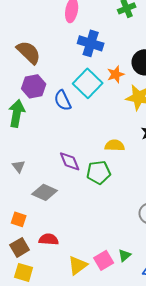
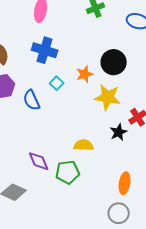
blue cross: (91, 43) -> (45, 50), moved
cyan square: (88, 83) -> (57, 83), size x0.5

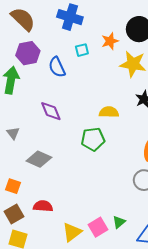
cyan square: (57, 83) -> (82, 50), turned 32
purple diamond: (39, 161) -> (51, 111), moved

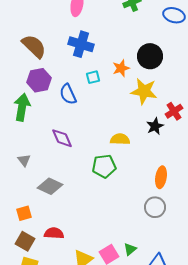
orange square: (13, 186) -> (24, 213), turned -35
brown square: (14, 214) -> (25, 241), turned -30

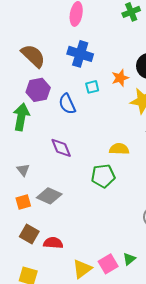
orange square: (24, 213) -> (23, 202), moved
brown square: (25, 241) -> (29, 234), moved

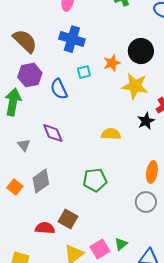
gray triangle: (23, 170) -> (24, 145), moved
green pentagon: (103, 176) -> (95, 180), moved
gray diamond: (49, 196) -> (41, 181), turned -60
orange square: (23, 202) -> (15, 187), turned -35
brown square: (29, 234) -> (68, 219), moved

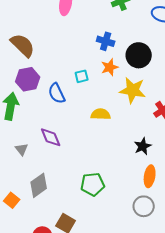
blue cross: (72, 39) -> (106, 41), moved, size x0.7
black star: (146, 121) -> (143, 146), moved
yellow semicircle: (111, 134) -> (101, 114), moved
orange square: (15, 187) -> (12, 200), moved

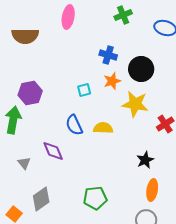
brown semicircle: (23, 45) -> (25, 36), moved, turned 136
blue semicircle: (57, 93) -> (74, 125), moved

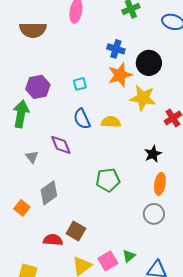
orange star: (112, 81) -> (120, 75), size x1.4
cyan square: (84, 90) -> (80, 84), moved
green pentagon: (95, 198) -> (108, 180), moved

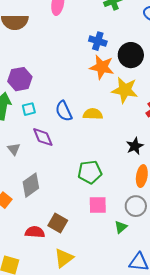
orange star: (120, 75) -> (102, 67), turned 30
cyan square: (80, 84) -> (29, 109), moved
green triangle: (129, 256) -> (121, 227), moved
pink square: (108, 261) -> (98, 205), moved, turned 30

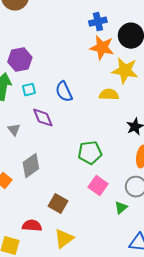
blue cross: (98, 41) -> (98, 22), turned -30
yellow semicircle: (93, 114) -> (109, 95), moved
pink square: (98, 205) -> (98, 186), turned 36
red semicircle: (35, 232) -> (32, 226), moved

